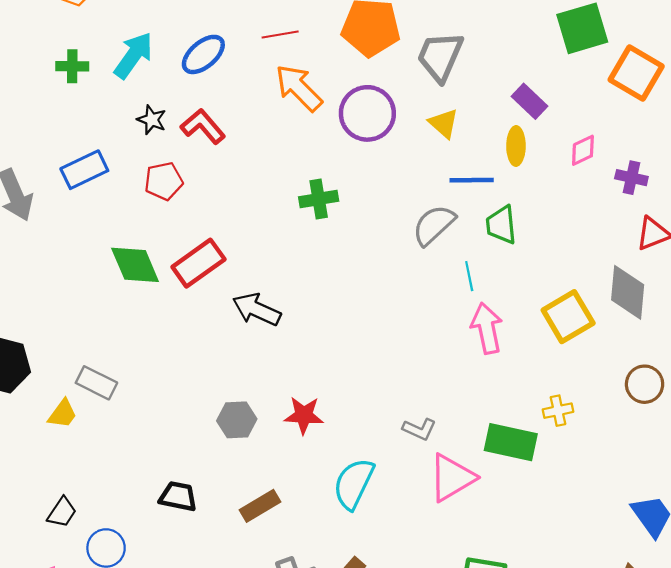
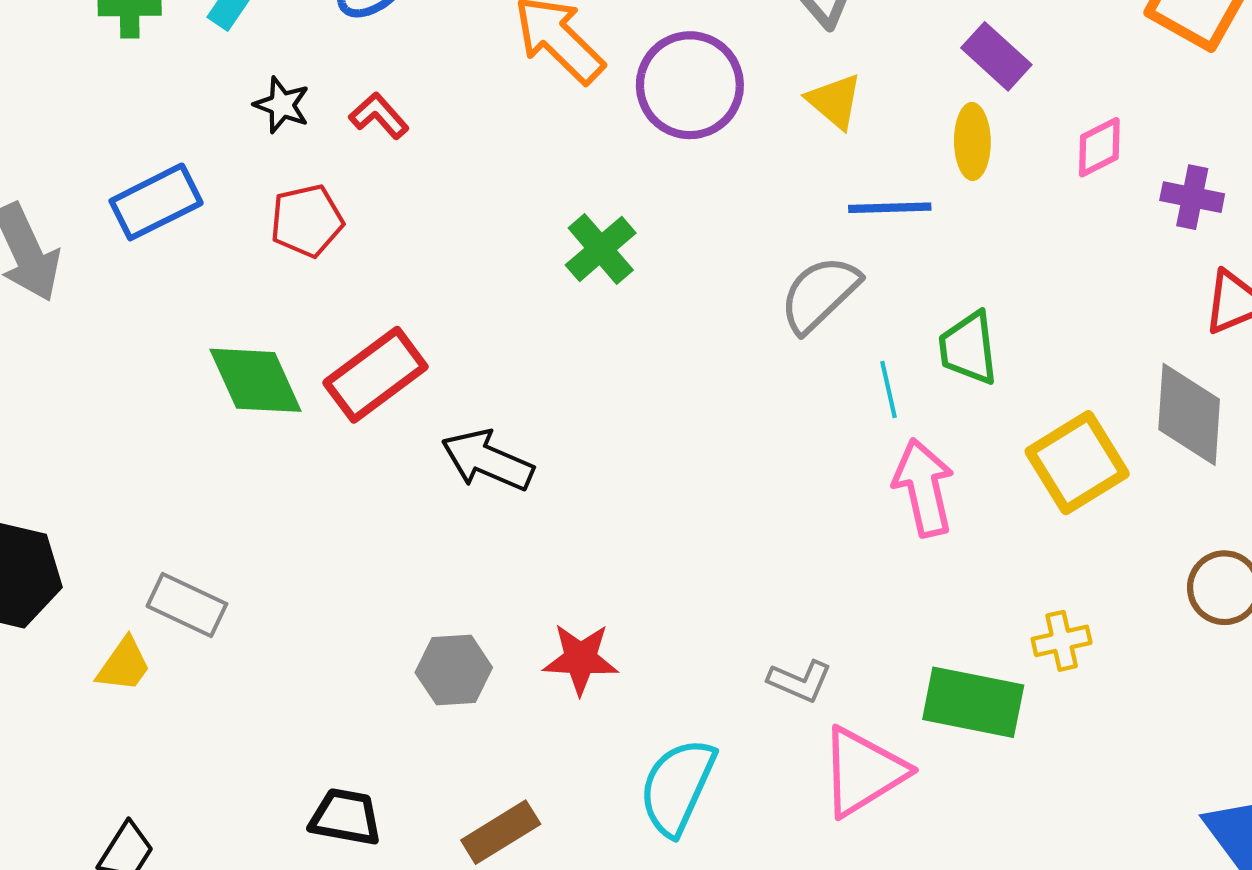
red L-shape: (203, 126) -> (379, 116), size x0.7
green cross: (319, 199) -> (601, 249), turned -30
green trapezoid: (501, 225) -> (968, 348), moved

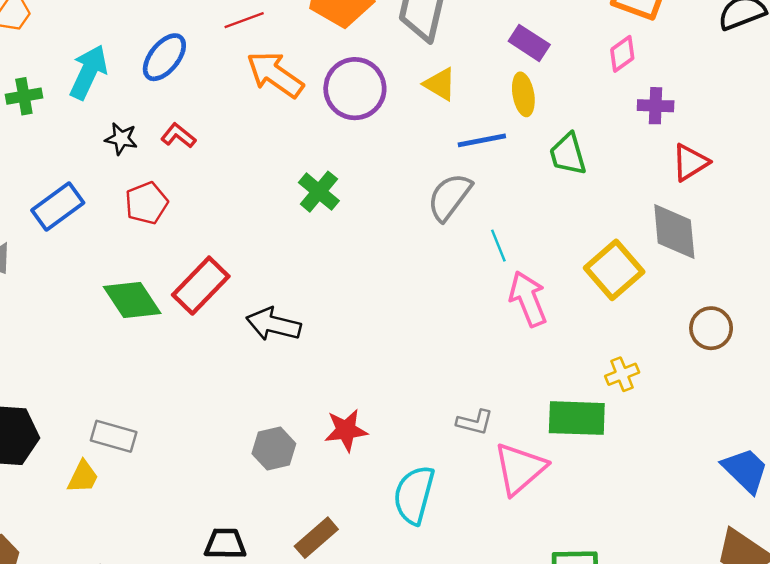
pink diamond: (1099, 147) -> (622, 54), moved
green trapezoid: (968, 348) -> (568, 154), moved

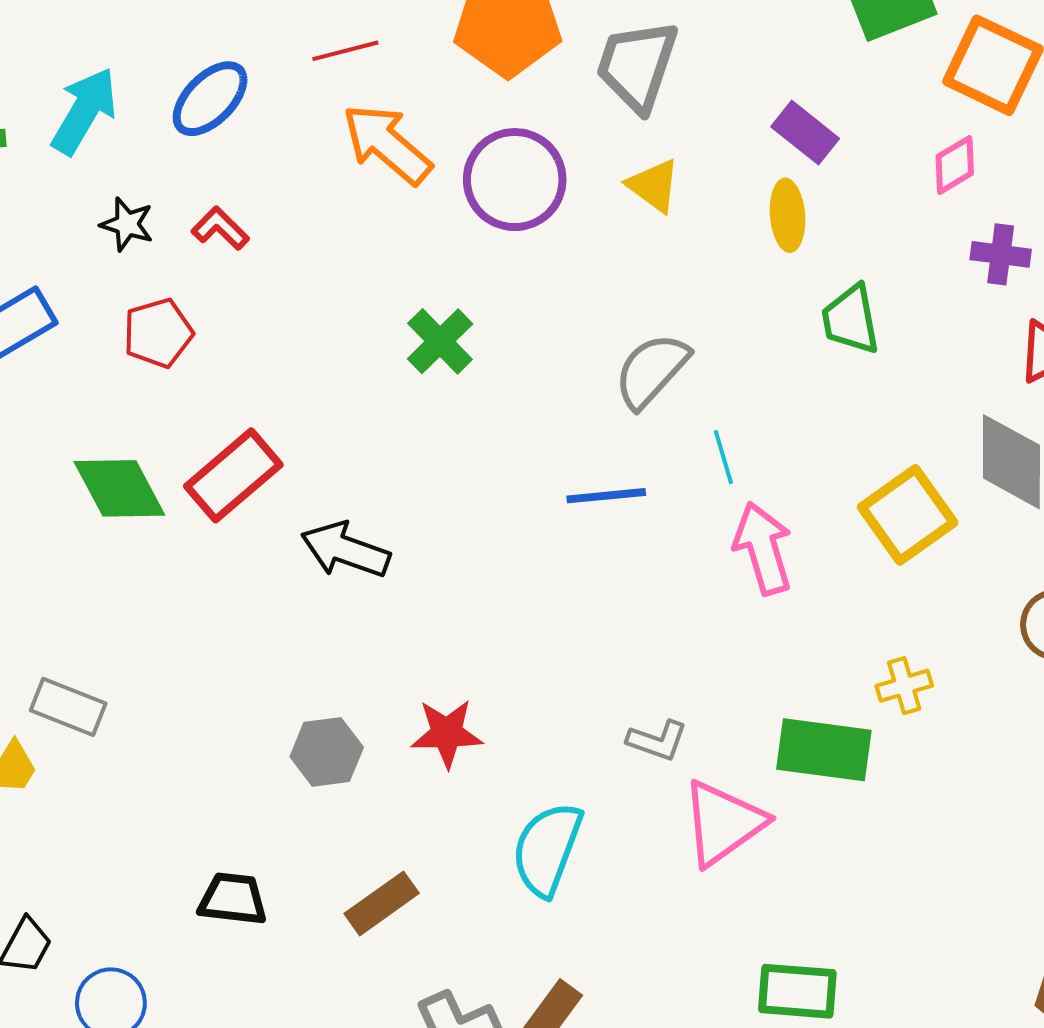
blue line: (482, 140) -> (606, 496), moved

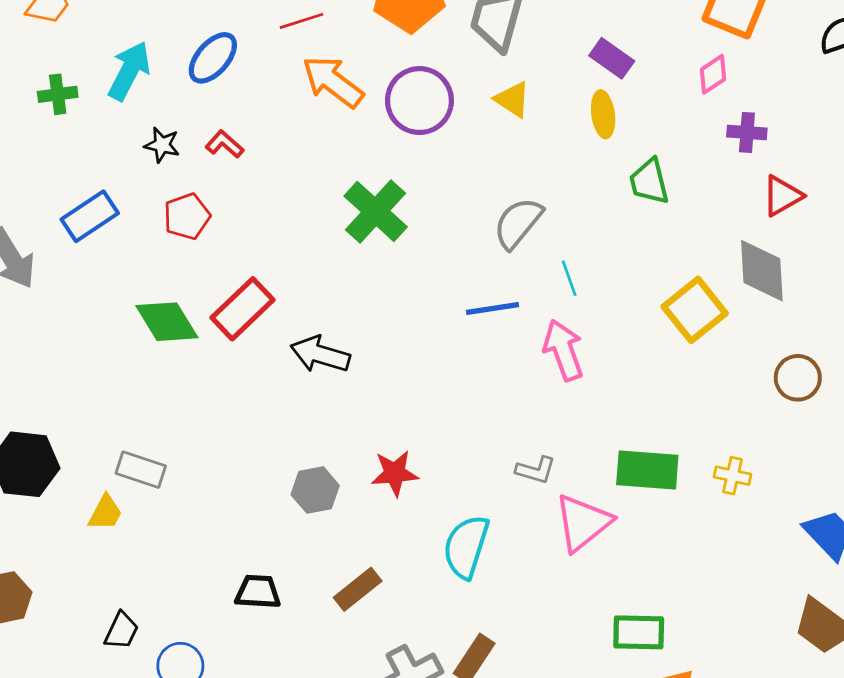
green cross: (440, 341) -> (376, 211), size x1.4
pink arrow: (763, 548) -> (563, 350), moved
yellow cross: (904, 686) -> (732, 476), moved, turned 32

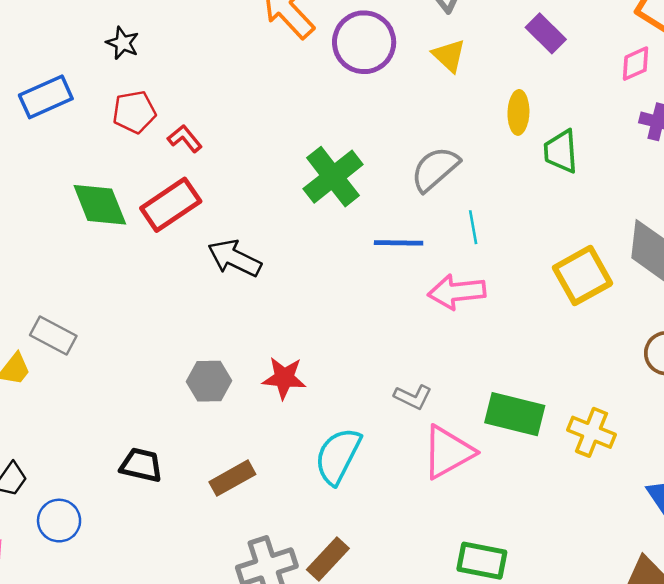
yellow ellipse: (603, 114) -> (518, 112), moved
red L-shape: (225, 144) -> (185, 139), moved
green cross: (376, 211) -> (333, 177), moved
pink arrow: (563, 350) -> (457, 292), turned -86
yellow cross: (732, 476) -> (591, 432), size x1.4

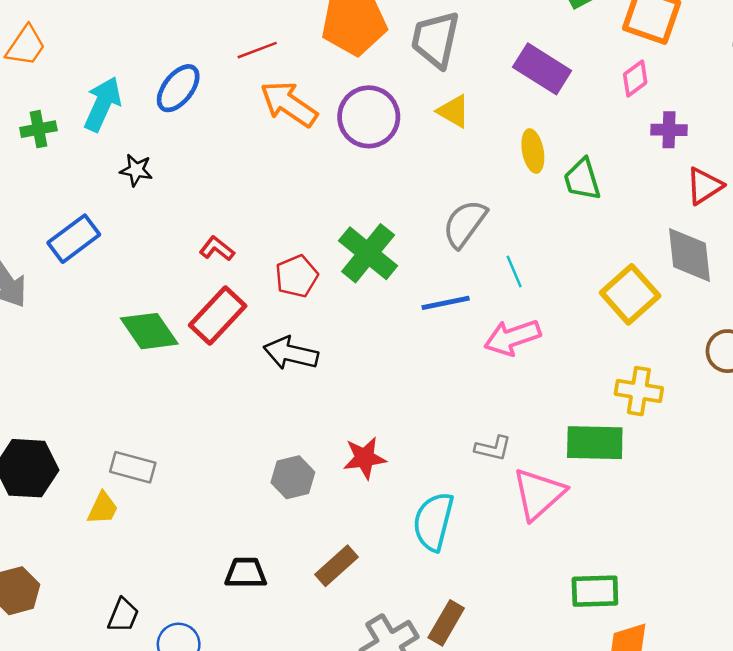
purple rectangle: (546, 33) -> (542, 69), size x1.4
red pentagon: (134, 112) -> (297, 276), moved
yellow cross: (591, 432) -> (639, 391), moved

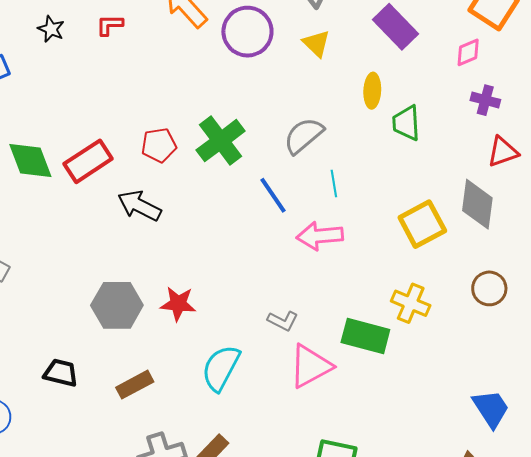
red L-shape: (217, 249) -> (110, 25), moved, turned -52
blue line: (446, 303) -> (273, 195), turned 54
gray hexagon: (293, 477) -> (117, 305), size x1.4

